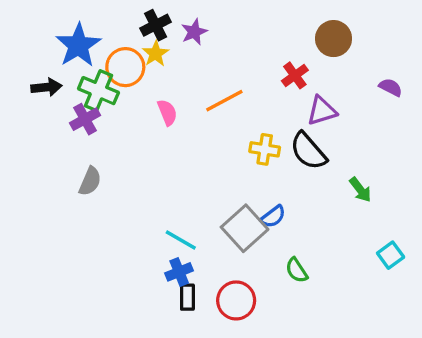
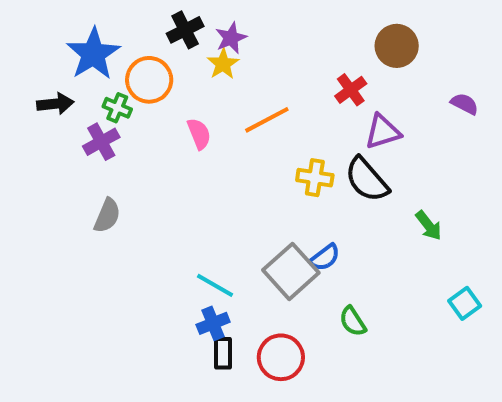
yellow star: (156, 54) -> (223, 64), moved
green cross: (98, 91) -> (117, 108), size x0.6

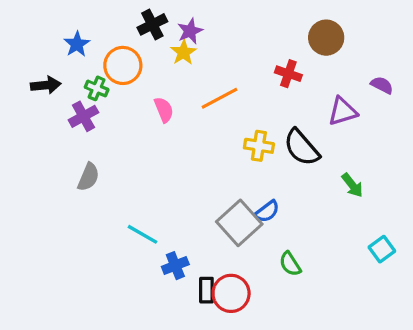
blue star: (93, 54) -> (77, 44), size x0.6
red cross: (351, 90) -> (288, 74), turned -35
purple triangle: (383, 132) -> (343, 111), moved
cyan line: (215, 285) -> (143, 234), moved
black rectangle: (223, 353) -> (206, 290), moved

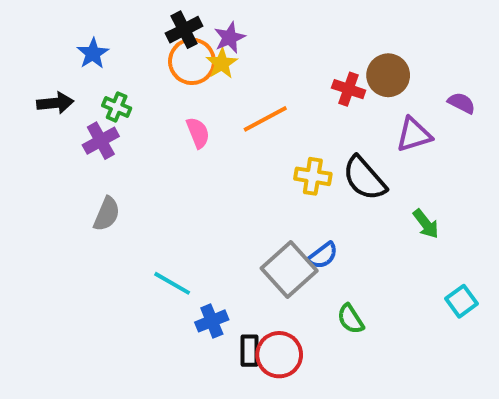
brown circle: (326, 38) -> (388, 75), moved
orange circle: (123, 65) -> (192, 61), moved

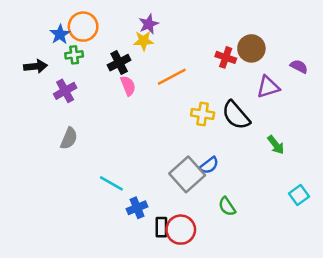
black cross: (184, 30) -> (119, 63), moved
orange circle: (192, 61) -> (83, 27), moved
yellow star: (222, 63) -> (143, 41), turned 30
green cross: (117, 107) -> (74, 55), moved, turned -30

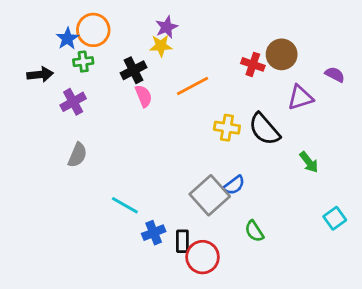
black rectangle: (161, 227) -> (182, 241), moved

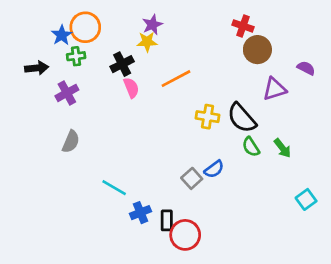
red cross: (253, 64) -> (243, 26), moved
gray square: (210, 195) -> (192, 178), size x0.6
green semicircle: (254, 231) -> (251, 147), moved

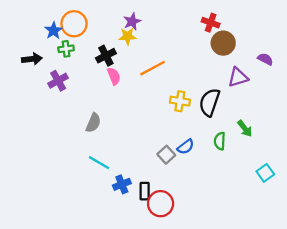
black semicircle: (242, 118) -> (210, 102), turned 60
gray semicircle: (71, 142) -> (93, 123), moved
green semicircle: (251, 147) -> (220, 141), moved, turned 36

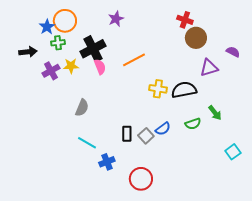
yellow star: (128, 36) -> (71, 66), moved
black cross: (106, 56) -> (93, 49), size x1.4
black semicircle: (210, 102) -> (184, 90), turned 60
green semicircle: (220, 141) -> (193, 124), turned -112
black rectangle: (145, 191) -> (127, 134), moved

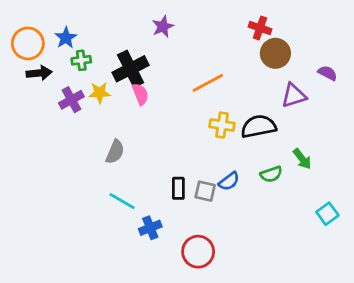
orange circle: (65, 21) -> (28, 43), moved
orange line: (134, 60) -> (208, 83), moved
gray square: (146, 136) -> (205, 191), turned -35

